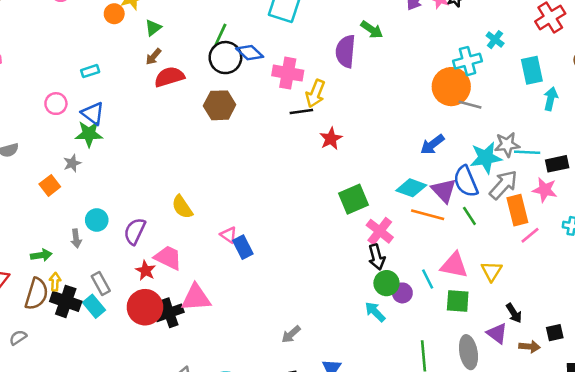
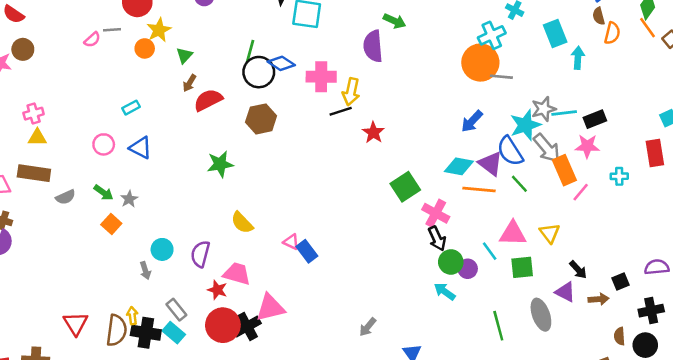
green star: (89, 134) -> (220, 164), moved
gray arrow: (503, 185) -> (547, 148), turned 108
green arrow: (41, 255) -> (103, 193), moved, turned 54

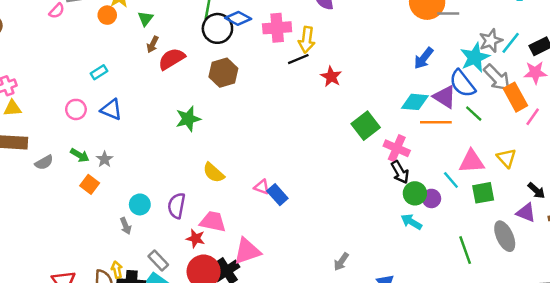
cyan line: (564, 113) -> (511, 43), turned -40

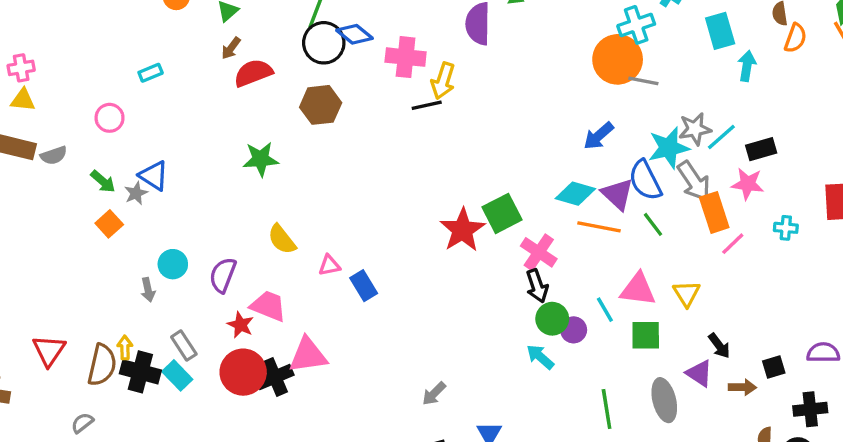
red star: (331, 77) -> (462, 230), moved, size x1.5
blue triangle: (111, 110) -> (154, 176), moved
gray semicircle: (44, 162) -> (54, 155), moved
pink triangle: (262, 187) -> (329, 265), moved, turned -42

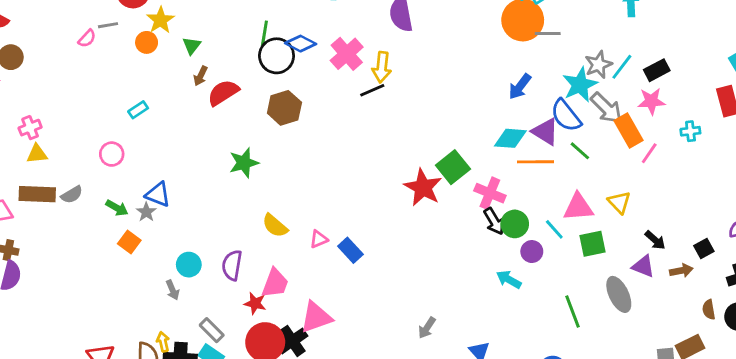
pink cross: (406, 57) -> (347, 54), turned -36
pink trapezoid: (268, 306) -> (275, 283), turned 100
green circle: (552, 319) -> (515, 224), moved

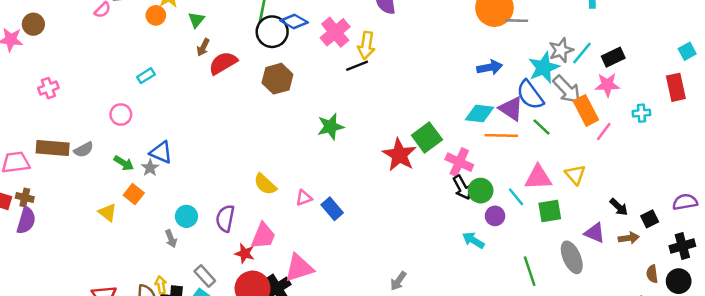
blue arrow: (520, 87) -> (490, 67), turned -140
yellow triangle: (37, 154) -> (108, 212), moved, turned 42
green star: (244, 163) -> (331, 127), moved
black arrow: (655, 240) -> (619, 207), moved

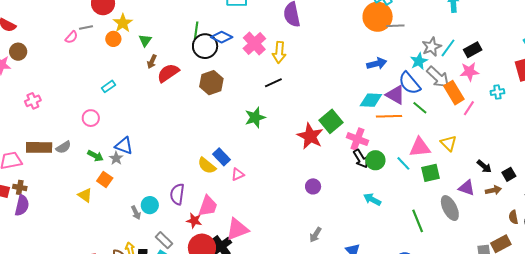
black line: (357, 66) -> (273, 83), moved
cyan star: (544, 68) -> (419, 61), size x0.7
blue rectangle: (332, 209) -> (222, 157), moved
cyan circle: (186, 216) -> (150, 205), moved
purple circle: (495, 216) -> (313, 186), moved

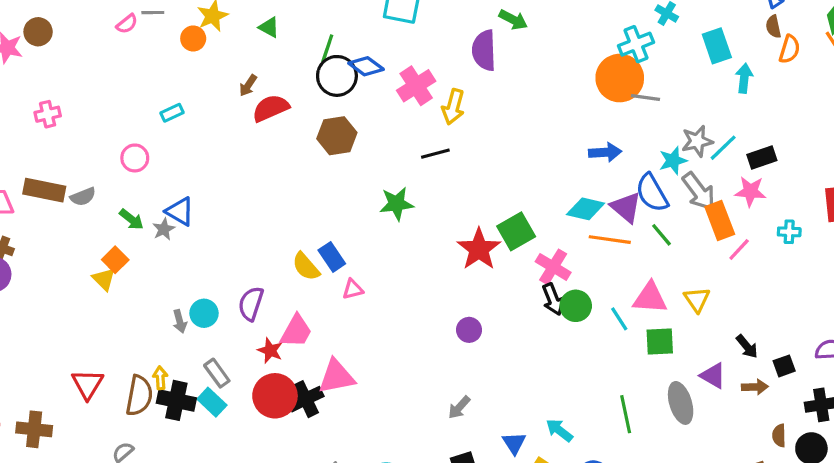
green triangle: (145, 40) -> (269, 27), moved, turned -48
orange square: (105, 180) -> (115, 260), moved
cyan arrow: (372, 199) -> (559, 430), moved

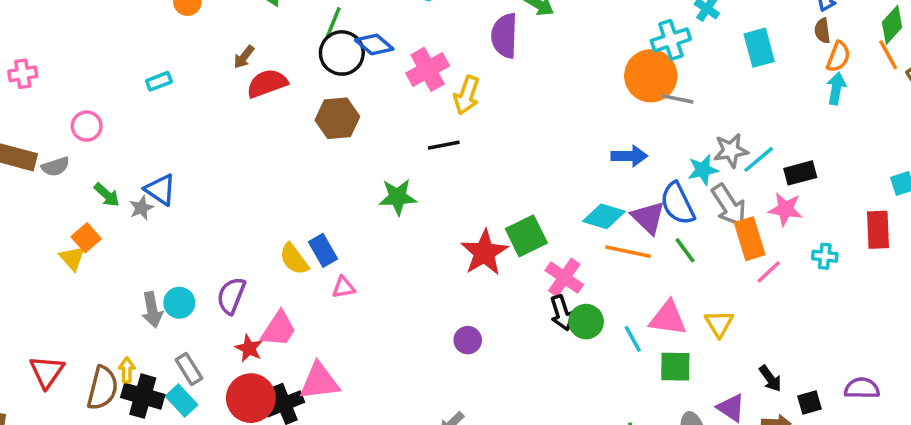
cyan arrow: (744, 78) -> (836, 88), moved
pink circle: (135, 158) -> (87, 126), moved
gray arrow: (180, 321) -> (152, 310), size x1.4

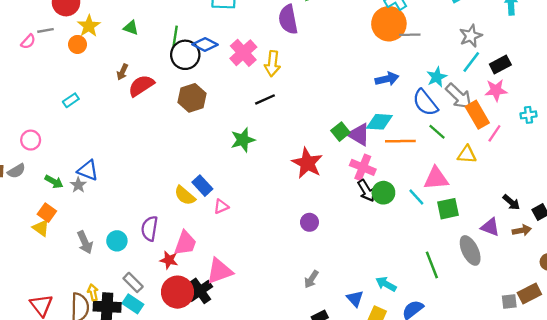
gray star: (731, 150) -> (471, 36), moved
purple triangle: (648, 218) -> (359, 135), moved
green square: (526, 236) -> (340, 132), moved, size x0.7
gray arrow: (152, 310) -> (85, 242), moved
yellow triangle: (719, 324) -> (467, 154), moved, turned -42

